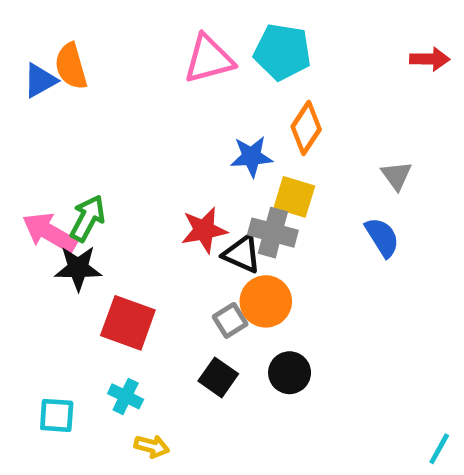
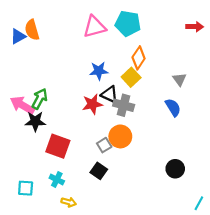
blue star: (252, 156) -> (99, 71), moved
yellow square: (294, 197) -> (131, 77), moved, turned 30
black triangle: (242, 254) -> (110, 94), moved
black circle: (290, 373) -> (175, 169), moved

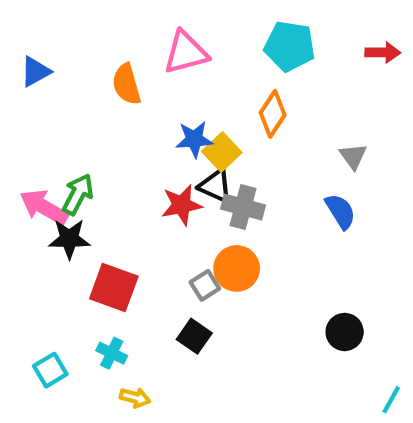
cyan pentagon: (128, 23) -> (290, 46), moved
orange semicircle: (32, 30) -> (127, 84), moved
yellow square: (131, 77) -> (222, 152), moved
cyan square: (26, 188) -> (50, 370), turned -35

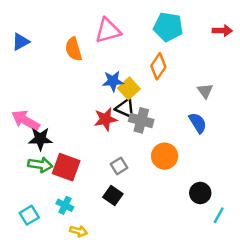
green arrow: (78, 194) -> (40, 165), moved, turned 70
orange circle: (237, 268) -> (165, 156), moved
cyan line: (391, 400) -> (219, 215), moved

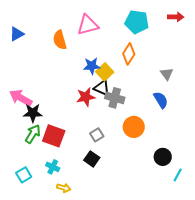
red arrow: (222, 31) -> (176, 17), moved
green arrow: (40, 165) -> (33, 134), turned -66

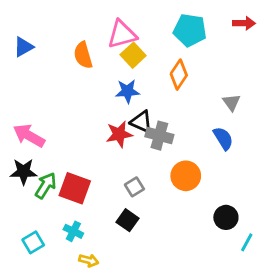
yellow square: (105, 72) -> (133, 55), moved
black star: (33, 113) -> (23, 172), moved

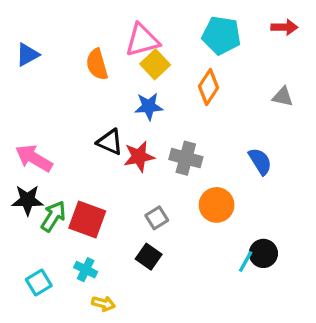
gray triangle: (231, 102) -> (283, 97), moved, turned -42
black triangle: (141, 122) -> (110, 142), moved
cyan line: (247, 242) -> (246, 262), moved

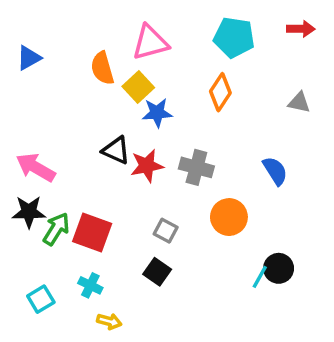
yellow square: (155, 64) -> (138, 87), moved
gray square: (157, 218) -> (166, 231), turned -30

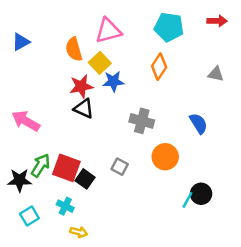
red star: (147, 166) -> (81, 86), moved
black star: (29, 212) -> (20, 180), moved
black square: (157, 272) -> (85, 179), moved

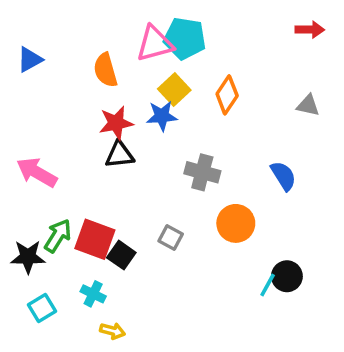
cyan pentagon: (169, 27) -> (185, 38), moved
yellow square: (100, 63) -> (174, 89), moved
black triangle: (84, 109) -> (120, 155), turned -30

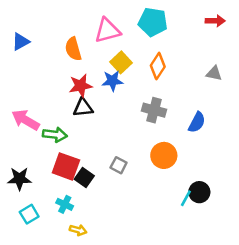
cyan pentagon: (185, 38) -> (153, 22), moved
gray cross: (202, 172) -> (154, 110), moved
blue semicircle: (283, 176) -> (197, 122), turned 60
green arrow: (58, 236) -> (55, 135), moved, turned 65

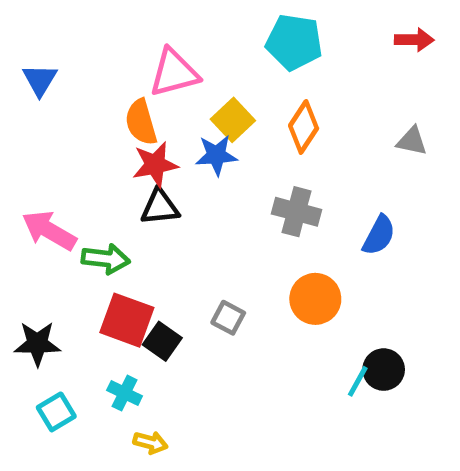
pink triangle: (108, 31) -> (174, 73), moved
blue triangle: (21, 42) -> (40, 80), turned -30
orange semicircle: (73, 49) -> (141, 122), moved

